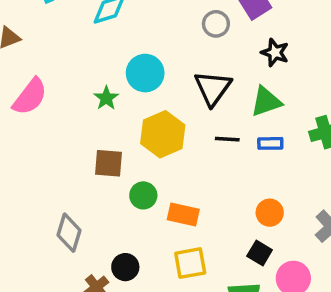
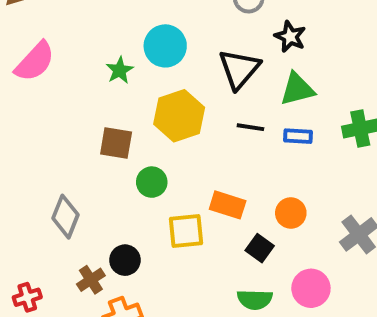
black star: (275, 53) -> (290, 37), moved
orange rectangle: (183, 214) -> (228, 205), moved
black square: (260, 253) -> (260, 248), moved
yellow square: (190, 263) -> (186, 231), moved

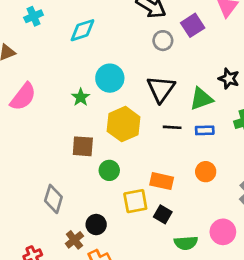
black star: (290, 37) -> (229, 79), moved
orange circle: (291, 213) -> (206, 172), moved
black square: (260, 248) -> (163, 214), moved

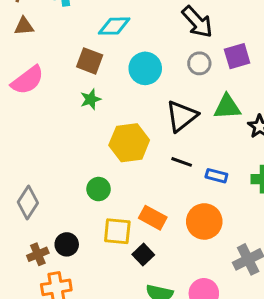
cyan circle: (110, 78) -> (145, 68), moved
green triangle: (201, 99) -> (227, 107), moved
brown square: (83, 146) -> (90, 61), moved
orange circle: (206, 172) -> (204, 221), size x1.5

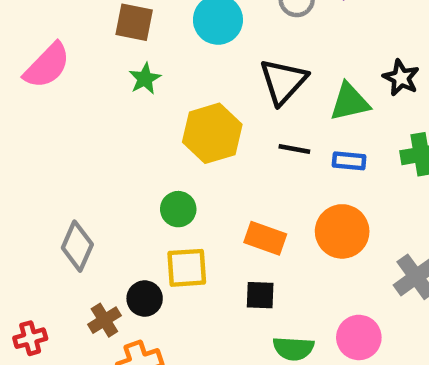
green triangle: (227, 107) -> (350, 102), moved
yellow square: (117, 231) -> (187, 268), moved
black square: (143, 255) -> (260, 295), turned -35

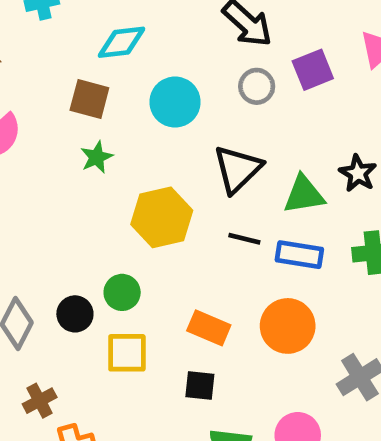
blue rectangle: (349, 161) -> (299, 255), size x1.4
black circle: (145, 299) -> (75, 314), moved

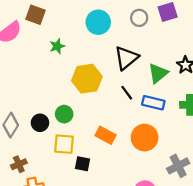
brown square: (89, 99) -> (36, 15), moved
green triangle: (304, 195) -> (158, 73), turned -35
black line: (244, 239) -> (127, 93), turned 35
black square: (200, 385) -> (82, 164), moved

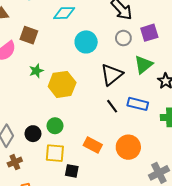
green star: (57, 46) -> (36, 71), moved
green triangle: (158, 73) -> (143, 65), moved
yellow hexagon: (87, 79) -> (62, 84), moved
blue rectangle: (153, 103) -> (138, 104), moved
brown cross: (19, 164) -> (15, 162), moved

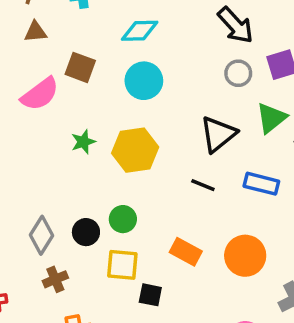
cyan circle: (86, 42) -> (144, 81), moved
green star: (36, 71) -> (83, 142), moved
black line: (112, 106) -> (203, 185), moved, turned -32

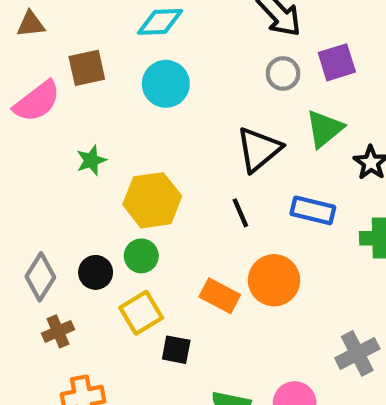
brown square: (80, 67) -> (87, 68), turned -32
yellow hexagon: (135, 150) -> (152, 200), moved
black line: (203, 185) -> (240, 213), turned 45
orange circle: (245, 256) -> (274, 280), moved
yellow square: (122, 265) -> (141, 313), turned -36

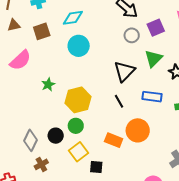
brown square: (87, 68) -> (42, 31), moved

